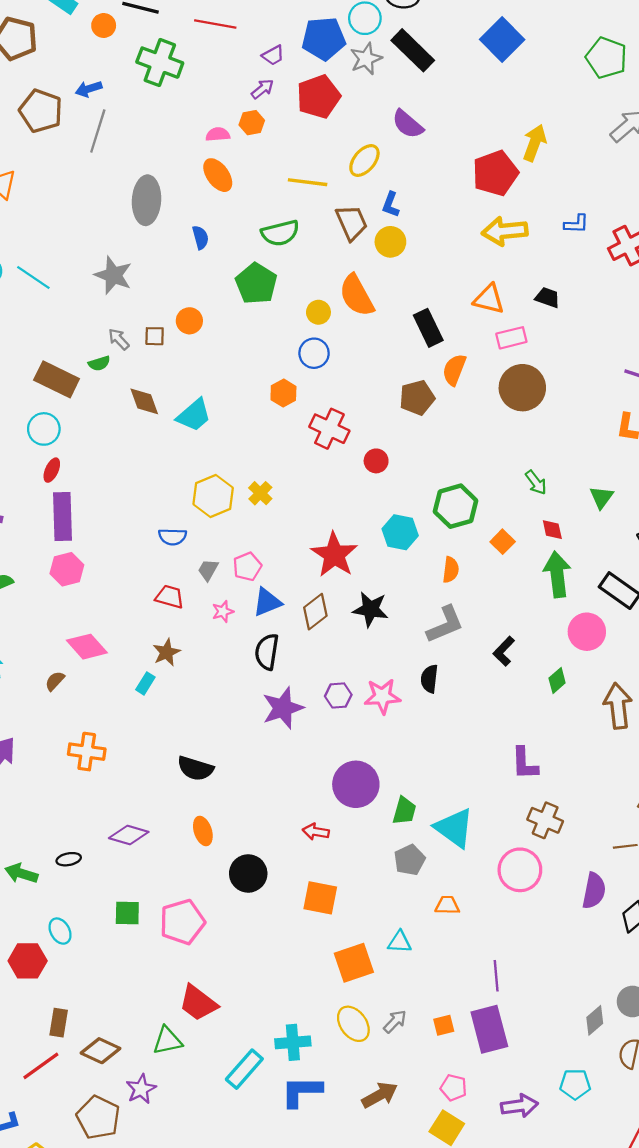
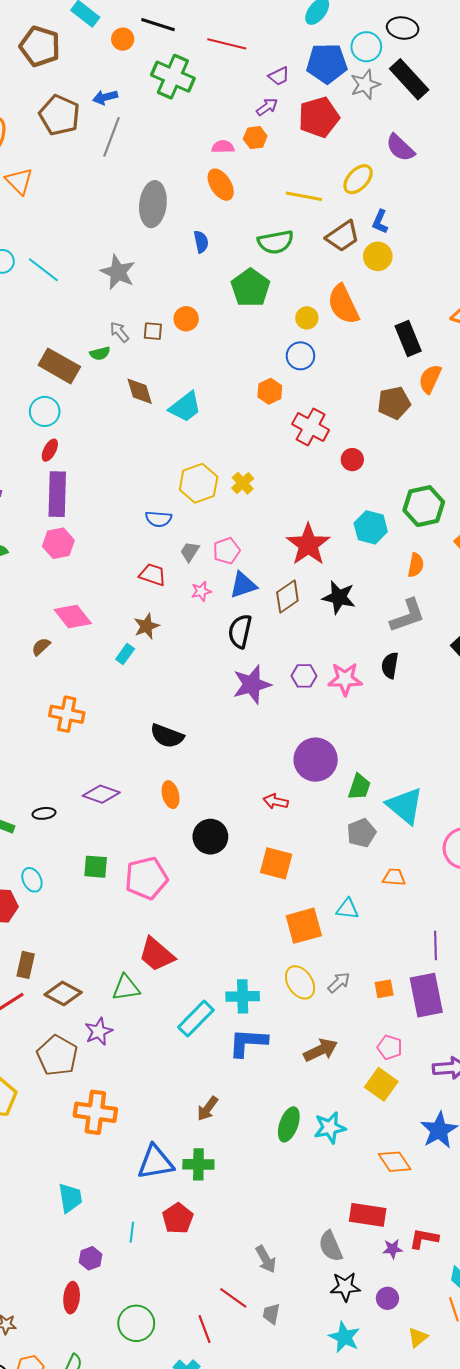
brown trapezoid: (352, 223) -> (343, 236), turned 76

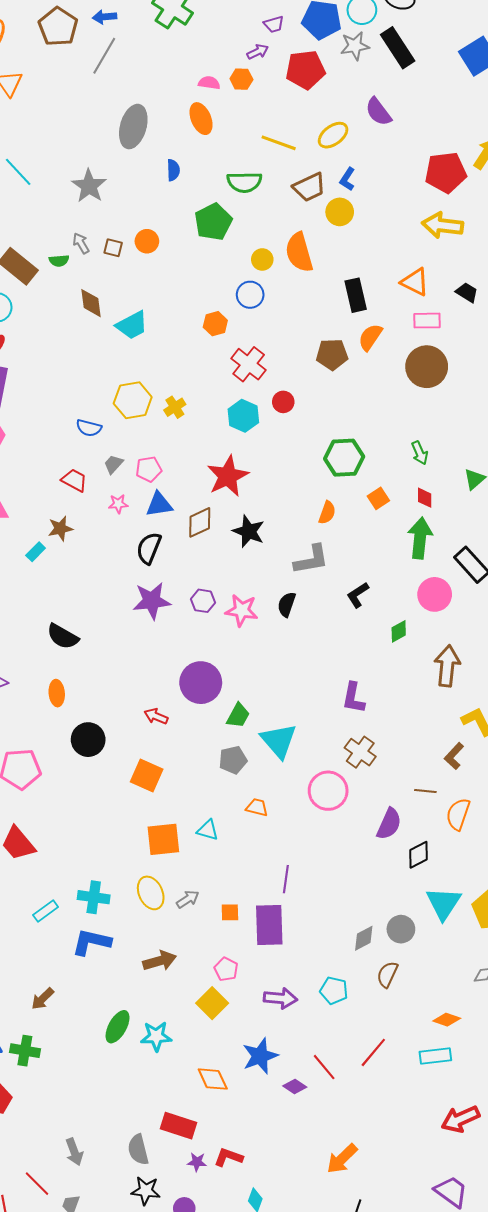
cyan hexagon: (371, 527) -> (243, 416), moved
cyan rectangle: (196, 1019) -> (46, 911), size x0.7

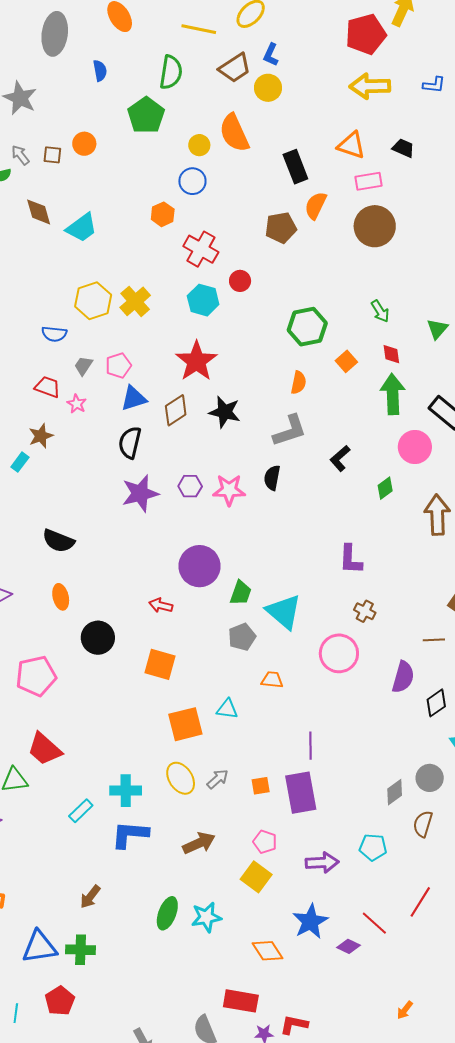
green semicircle: (244, 182) -> (171, 72), turned -72
yellow cross: (175, 407) -> (135, 301), size x1.4
pink star: (118, 504) -> (77, 404), moved, turned -30
brown cross: (360, 752) -> (365, 611), size x0.7
orange arrow: (342, 1159) -> (405, 1010), size x0.6

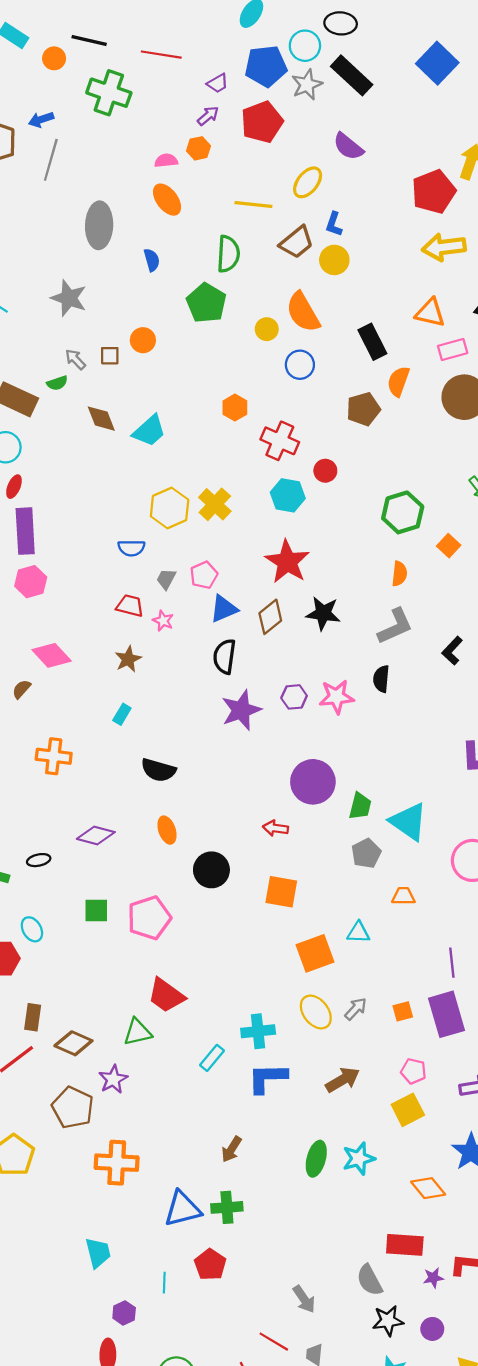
blue circle: (192, 181) -> (300, 365), moved
cyan rectangle: (20, 462) -> (122, 714), moved
yellow square: (256, 877) -> (408, 1110), turned 32

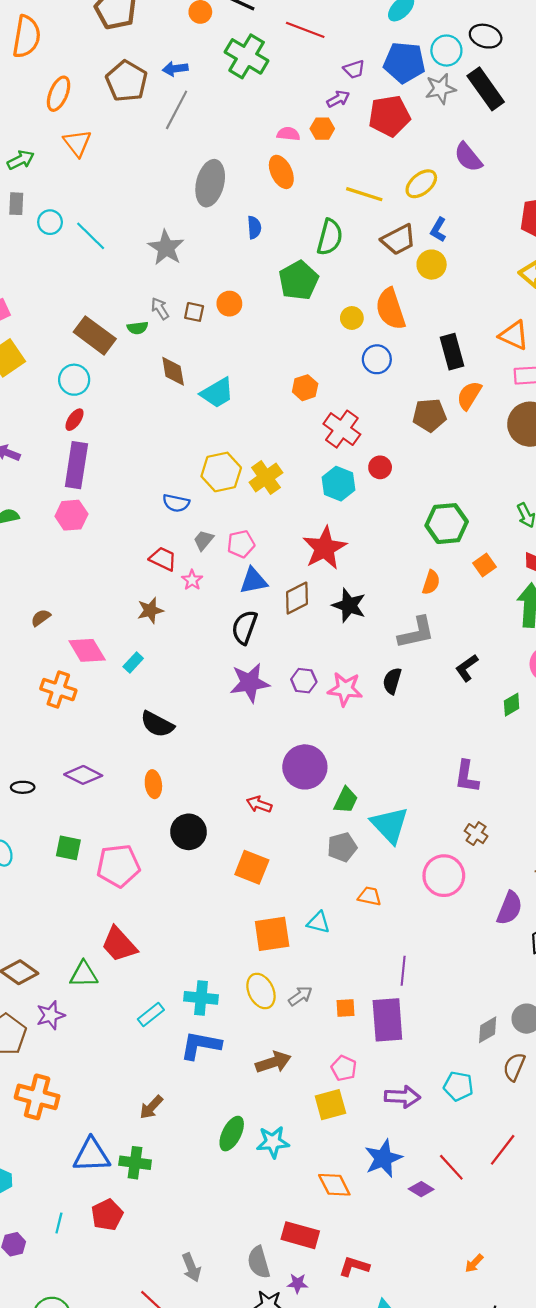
pink diamond: (52, 655) -> (87, 650), moved
purple star: (433, 1278) -> (298, 1283), moved

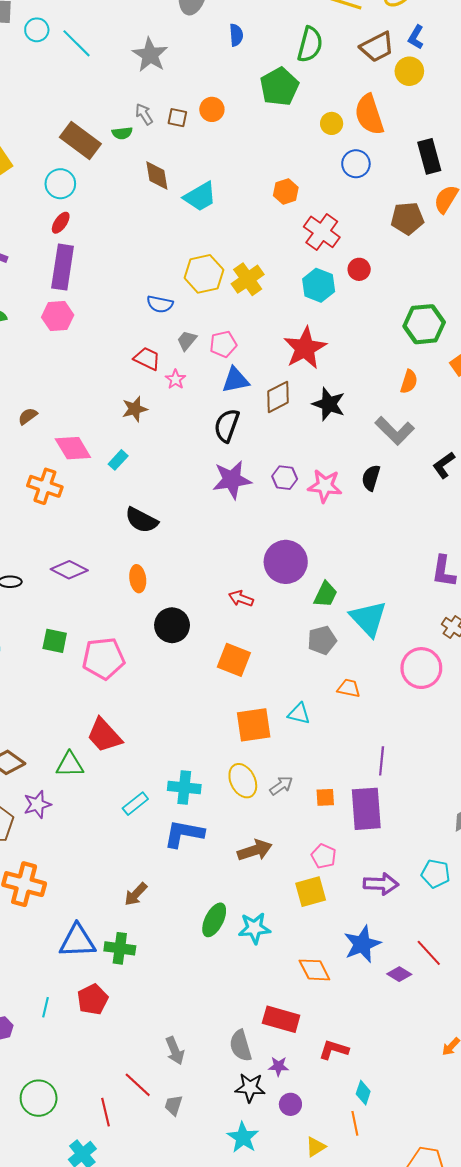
gray L-shape: (416, 633) -> (395, 431), turned 57

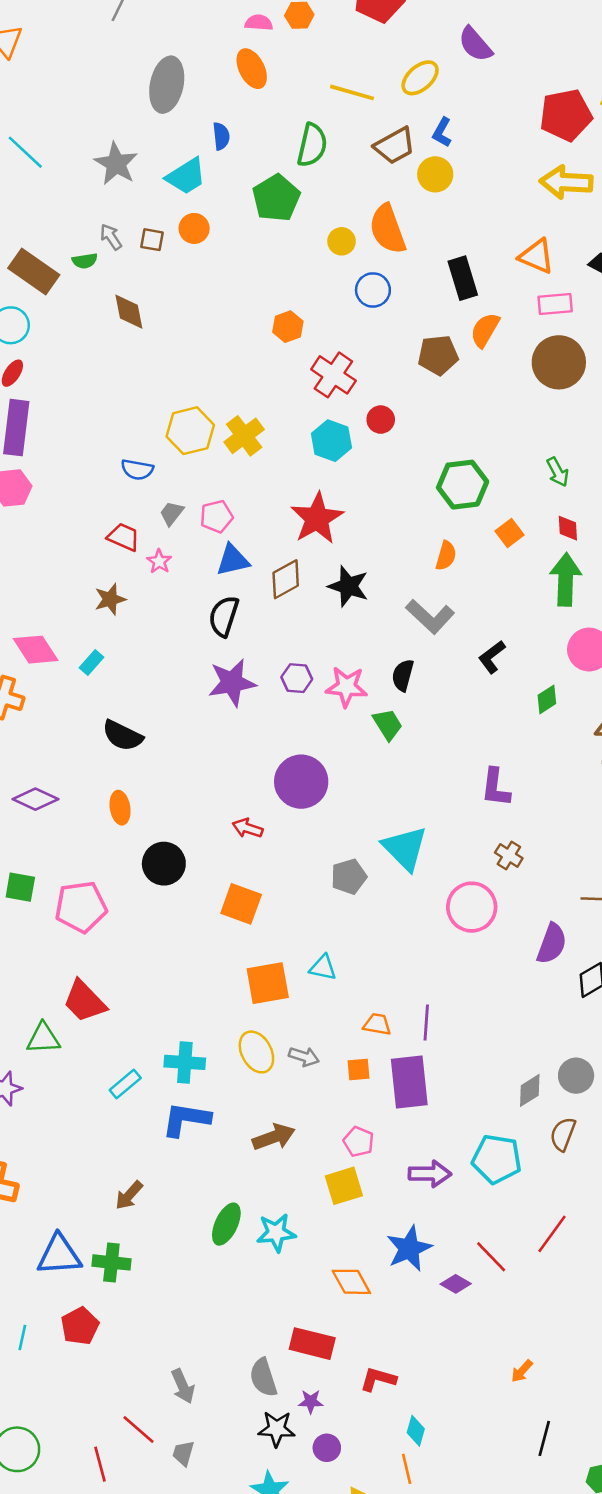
cyan trapezoid: (200, 197) -> (186, 176), moved
green trapezoid: (326, 594) -> (388, 724), moved, turned -56
orange trapezoid: (349, 688) -> (377, 1024), moved
gray arrow: (281, 786) -> (304, 1057), turned 55
cyan pentagon: (436, 874) -> (497, 1159), size x1.4

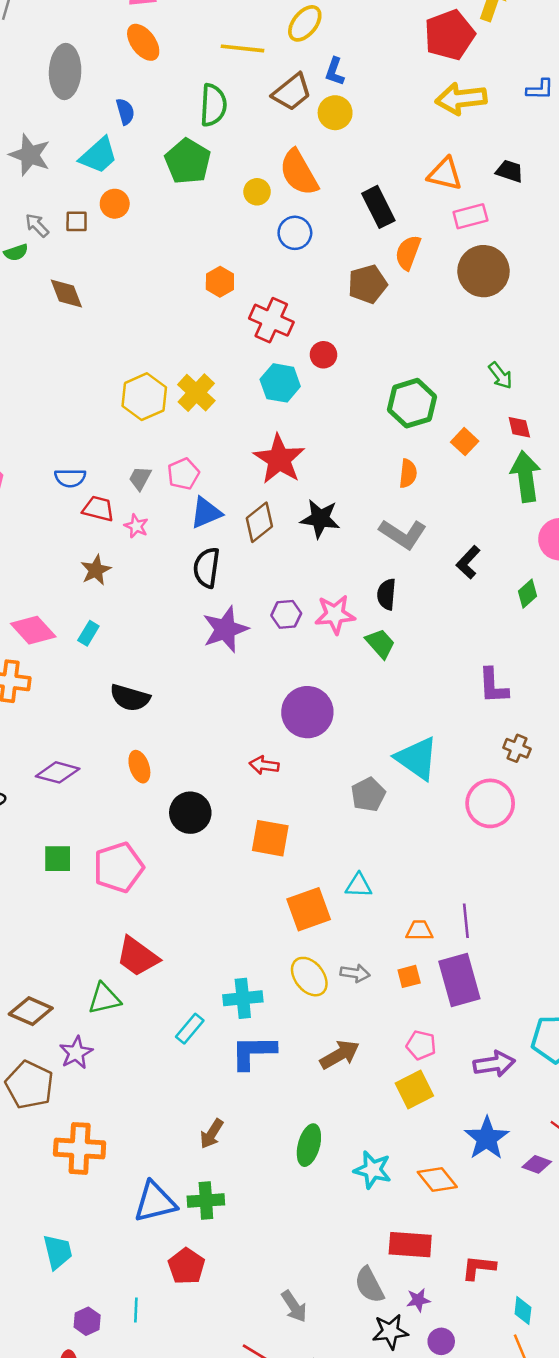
blue semicircle: (137, 470) -> (70, 478), moved
cyan star: (276, 1233) -> (373, 1170), moved, turned 30
cyan line: (22, 1337) -> (136, 1310), moved

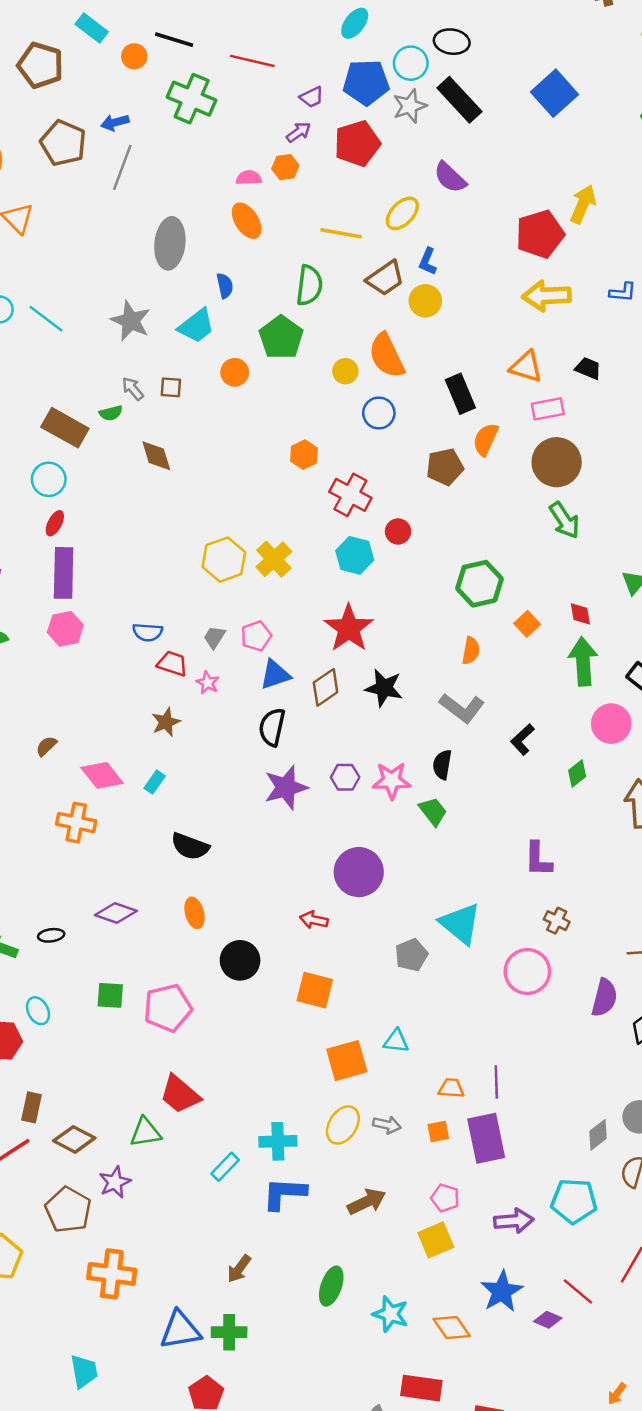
orange circle: (115, 204) -> (235, 372), moved
green arrow: (500, 376) -> (564, 520), moved, size x1.4
yellow ellipse: (309, 977) -> (343, 1125), turned 66

